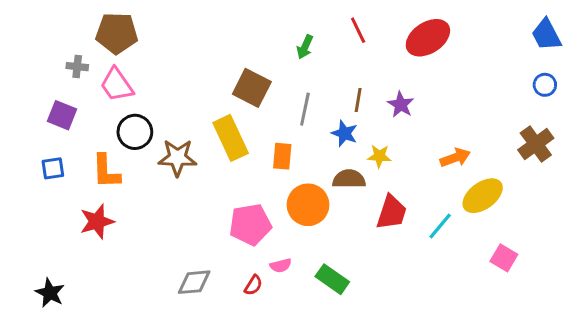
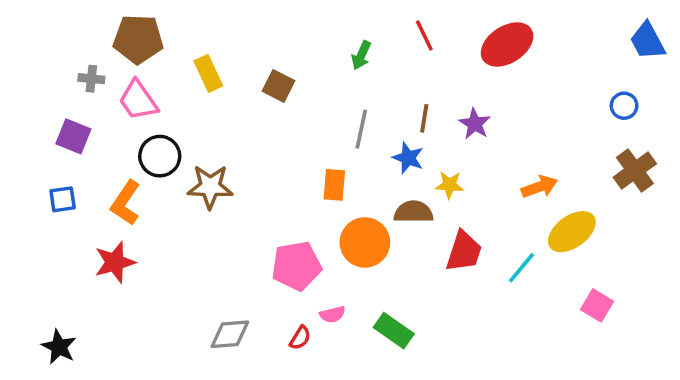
blue circle: (545, 85) -> (624, 106), moved
brown square: (252, 88) -> (279, 86), moved, size x0.7
yellow rectangle: (231, 138) -> (208, 73), moved, size x0.7
orange L-shape: (106, 171) -> (126, 203), turned 36

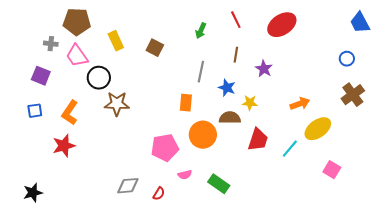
brown line: (424, 118) -> (236, 55), moved
black circle: (160, 156) -> (99, 78), moved
red semicircle: (300, 338) -> (159, 194), moved
black star: (59, 347) -> (33, 193), turned 30

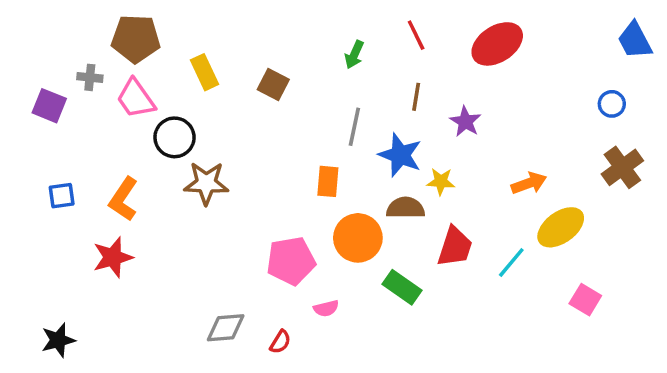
purple square: (41, 76) -> (49, 106), moved
blue star: (227, 88) -> (400, 155), size x1.4
green rectangle: (219, 184) -> (402, 287), moved

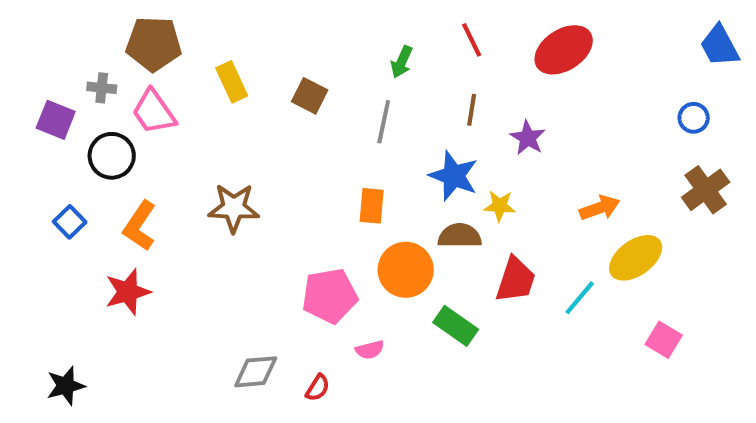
gray line: (354, 127) -> (384, 122), moved
black circle: (175, 137) -> (112, 156), moved
blue square: (62, 196) -> (70, 222), turned -36

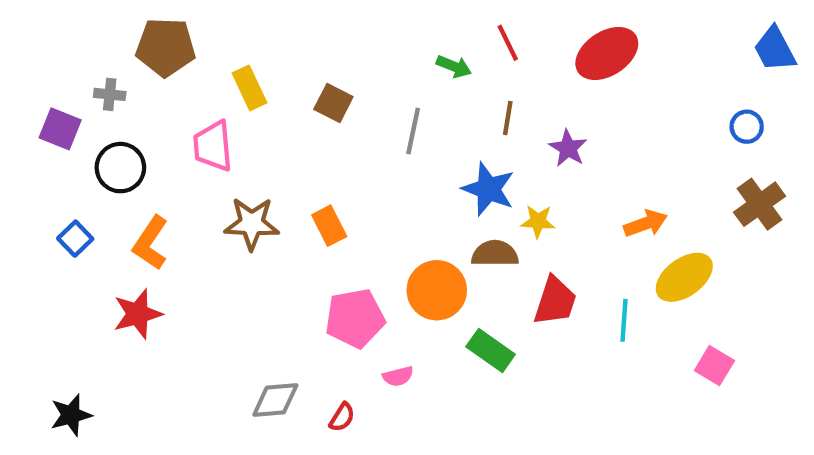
green arrow: (402, 62) -> (454, 66), moved, turned -92
pink trapezoid: (154, 112) -> (213, 146), moved, turned 30
orange rectangle: (372, 206) -> (329, 226), moved, turned -32
cyan line: (580, 298) -> (624, 320), turned -36

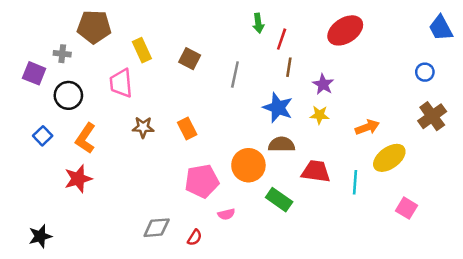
red line: (508, 43) -> (282, 39), moved, turned 45
green arrow: (454, 66) -> (258, 23), moved, turned 60
yellow star: (538, 221) -> (319, 115), moved
brown star: (252, 224) -> (143, 127), size x0.7
red trapezoid: (555, 301) -> (316, 171), turned -100

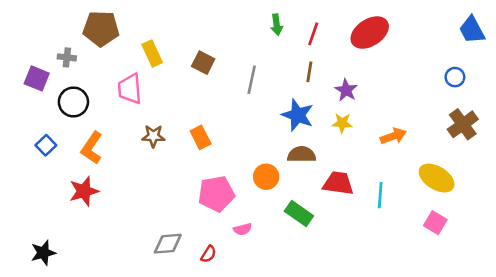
red line: (282, 39) -> (313, 34), moved
yellow ellipse: (389, 158) -> (437, 178), moved, turned 68
orange circle: (248, 165) -> (266, 177), size x0.7

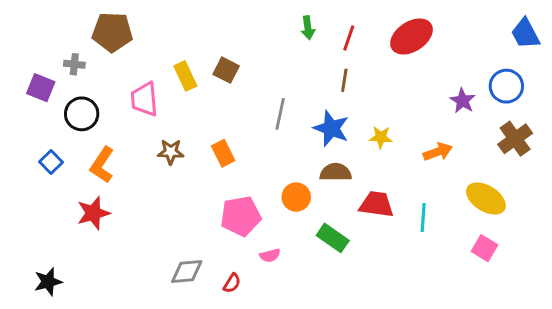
yellow rectangle: (152, 53) -> (185, 76), moved
blue circle: (455, 77) -> (506, 86), size x1.5
gray line: (252, 80) -> (280, 114), moved
purple star: (346, 90) -> (463, 101), moved

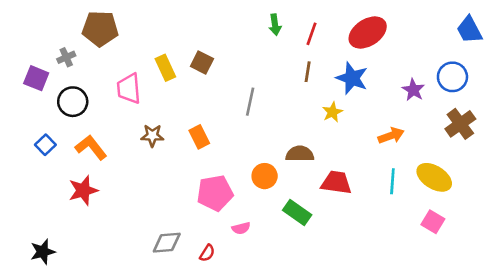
gray cross: (74, 64) -> (66, 57), turned -30
blue star: (331, 128) -> (352, 78), moved
yellow star: (381, 137) -> (332, 112), moved, turned -30
orange L-shape: (102, 165) -> (91, 147), turned 108
cyan line: (423, 217) -> (392, 181), moved

